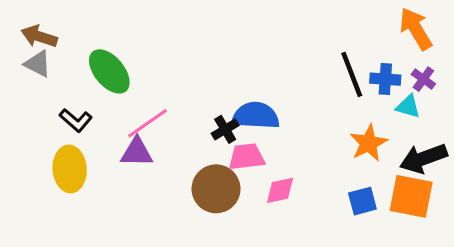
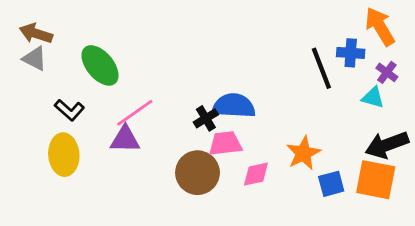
blue cross: (385, 79) -> (351, 53), moved
orange star: (368, 143) -> (303, 153), moved

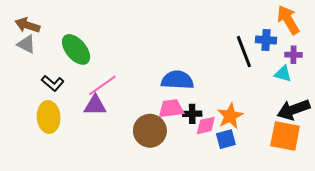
purple cross: (387, 72) -> (293, 55), turned -35
black cross: (206, 118) -> (192, 114), moved, turned 30
pink diamond: (256, 174) -> (206, 125), moved
blue square: (331, 184) -> (226, 139), moved

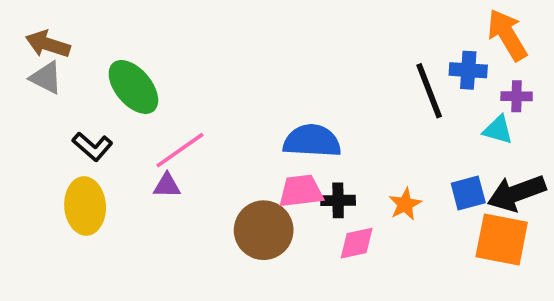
purple triangle: (95, 105) -> (167, 186), size x0.7
orange star: (230, 116) -> (405, 204), size x0.7
pink diamond: (206, 125) -> (357, 243), moved
blue square: (226, 139) -> (468, 193), moved

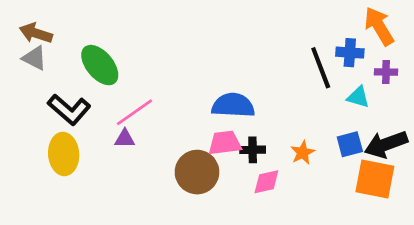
cyan triangle: (498, 130) -> (358, 97), moved
black L-shape: (93, 147) -> (69, 110), size x1.4

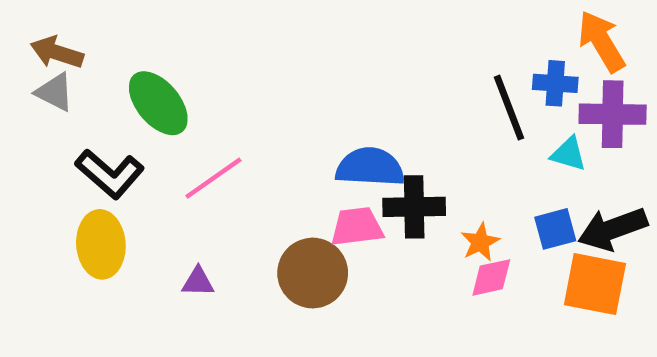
purple cross: (386, 72) -> (613, 114), size x1.8
purple triangle: (125, 139) -> (198, 282), moved
black cross: (253, 150) -> (414, 207), moved, size x1.5
pink diamond: (266, 182) -> (491, 277), moved

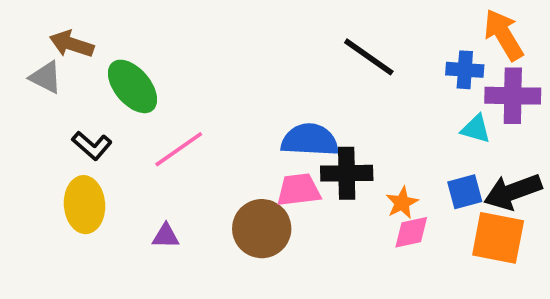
brown arrow: (57, 52) -> (72, 44), moved
black line: (509, 108) -> (369, 57), moved, turned -34
black L-shape: (110, 174) -> (92, 146), size x0.7

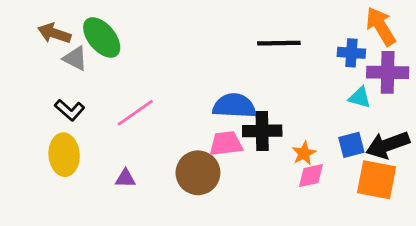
black line: (369, 57) -> (279, 43), turned -36
gray triangle: (46, 77) -> (75, 58), moved
green ellipse: (132, 86) -> (102, 37), moved

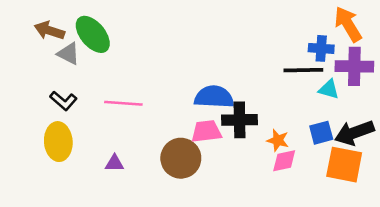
black line: (279, 43) -> (303, 70), moved
pink line: (135, 113) -> (123, 103), turned 39
orange star: (304, 153) -> (278, 140), turned -30

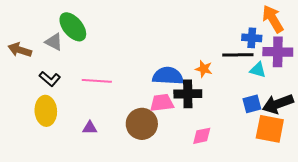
brown arrow: (49, 31) -> (20, 50), moved
orange star: (278, 140) -> (204, 69), moved
pink diamond: (284, 161) -> (202, 136), moved

